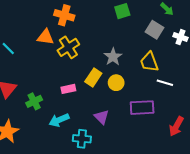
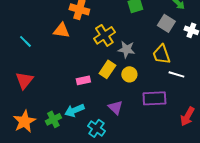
yellow cross: (68, 47) -> (104, 35), moved
gray star: (113, 57) -> (126, 49), turned -30
green cross: (34, 101) -> (53, 119), moved
cyan cross: (82, 139) -> (96, 128), turned 30

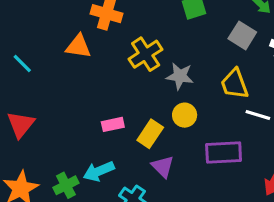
yellow rectangle: (107, 69) -> (150, 134), moved

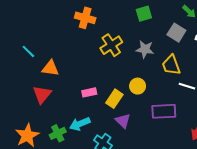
orange triangle: (78, 46) -> (50, 68), moved
gray star: (180, 76) -> (145, 49), moved
red triangle: (21, 124) -> (42, 95), moved

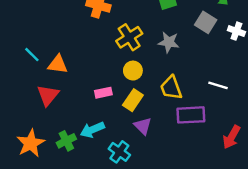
cyan line: (28, 51) -> (32, 55), moved
yellow trapezoid: (171, 65) -> (171, 88), moved
yellow circle: (138, 86) -> (133, 71), moved

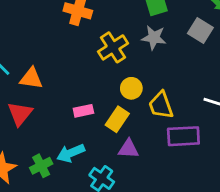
gray star: (169, 42) -> (154, 38), moved
yellow circle: (133, 71) -> (131, 88), moved
purple triangle: (143, 126) -> (128, 149), turned -42

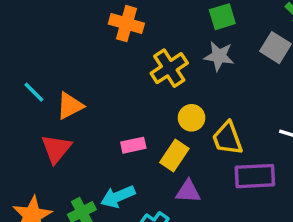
orange triangle: (31, 78) -> (70, 106), turned -35

